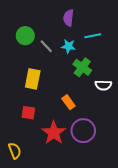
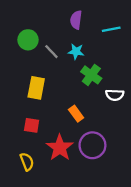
cyan line: (93, 36) -> (111, 29), moved
yellow semicircle: (15, 151) -> (27, 162), moved

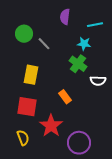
cyan star: (76, 52) -> (84, 44), moved
red square: (32, 125) -> (27, 107), size x1.5
purple circle: (92, 145) -> (79, 143), moved

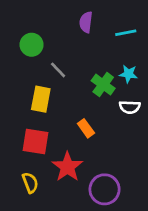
gray line: (44, 44) -> (58, 70), moved
cyan star: (84, 44) -> (128, 74), moved

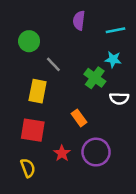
cyan star: (128, 74) -> (113, 59), moved
red star: (67, 167) -> (62, 153), size x0.6
purple circle: (105, 189) -> (96, 152), moved

